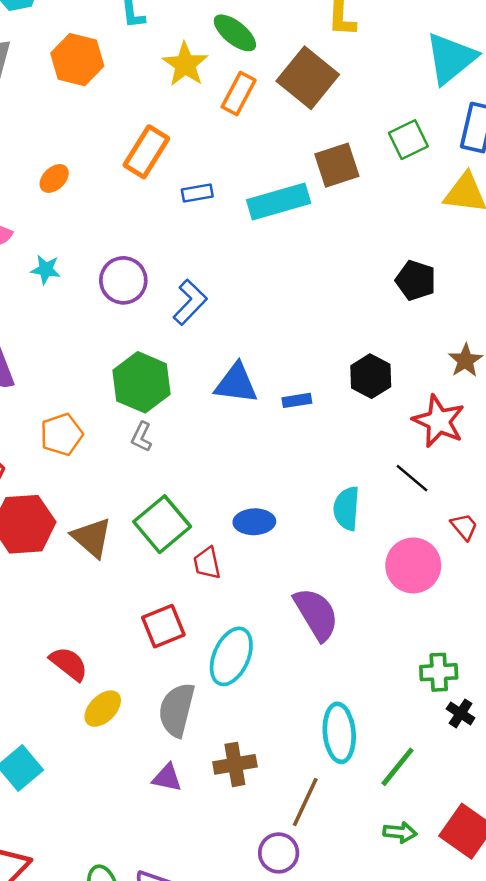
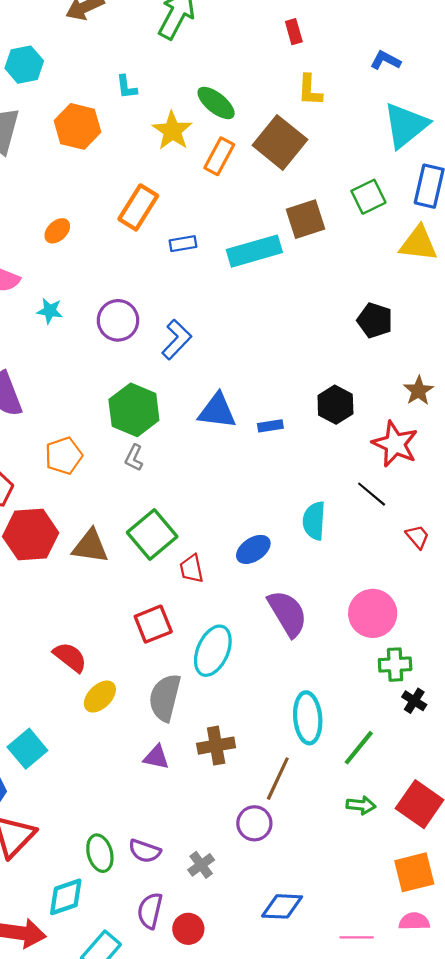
blue ellipse: (254, 522) -> (253, 549), moved, turned -32
brown triangle: (92, 538) -> (90, 546), turned -33
pink circle: (413, 565) -> (373, 613), moved

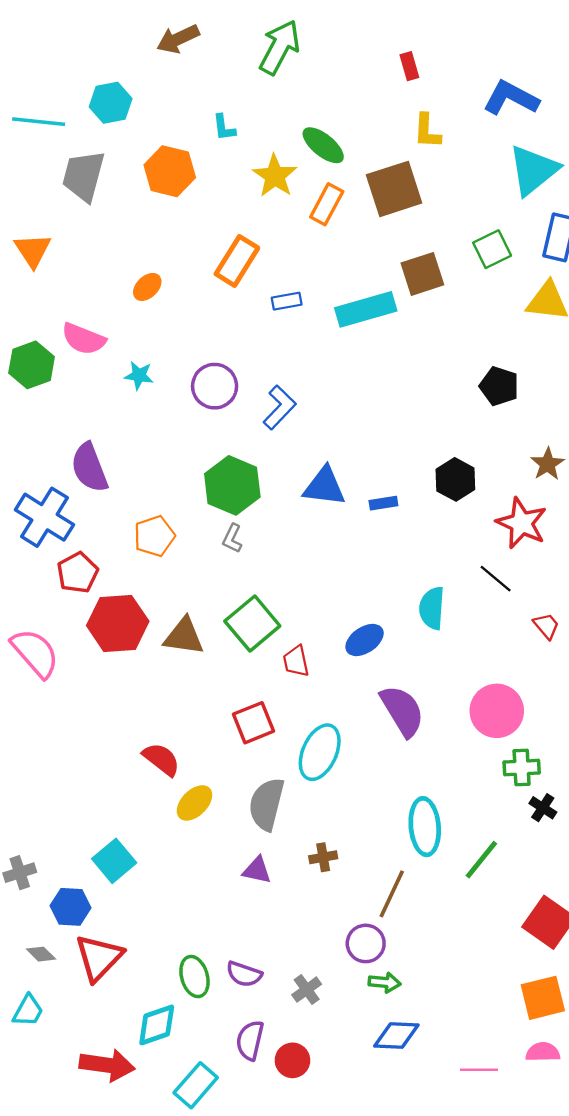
blue L-shape: (385, 60) -> (511, 98), size x1.6
brown square: (280, 142) -> (394, 189), turned 33
brown cross: (216, 746) -> (323, 857), size x0.7
green arrow: (361, 805) -> (385, 982), moved

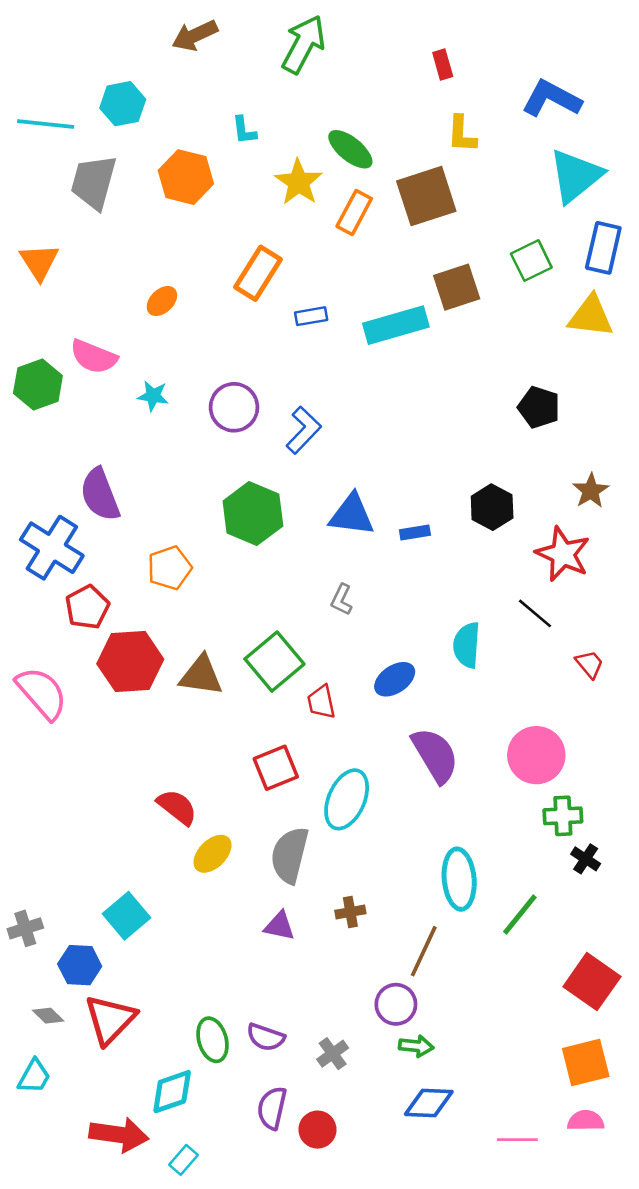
gray L-shape: (232, 538) -> (342, 600), moved
cyan rectangle: (196, 1085) -> (183, 1160), moved, size x0.6

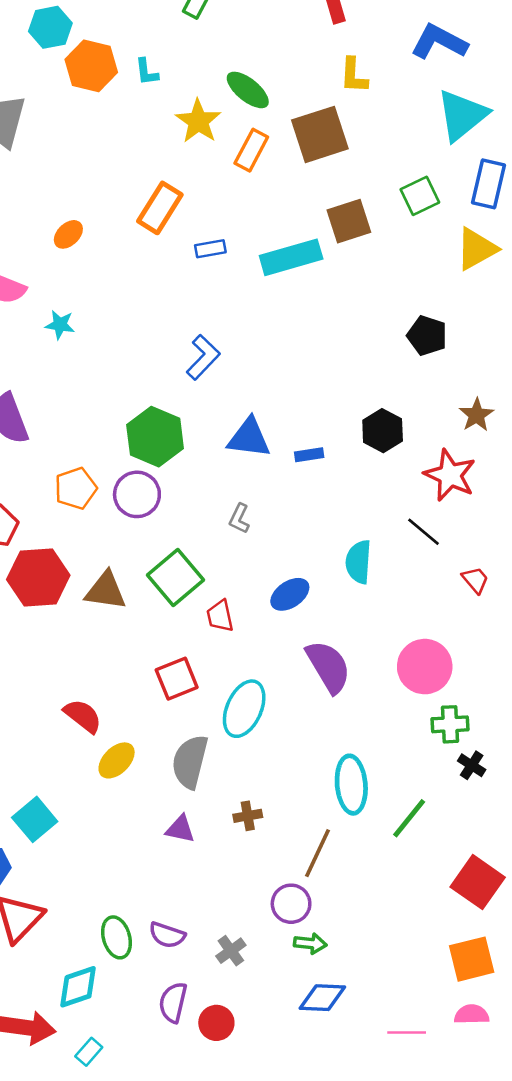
cyan hexagon: (123, 104) -> (50, 27), moved
orange hexagon: (186, 177) -> (91, 66), moved
yellow triangle: (591, 316) -> (476, 249), turned -36
purple circle: (234, 407) -> (137, 494), moved

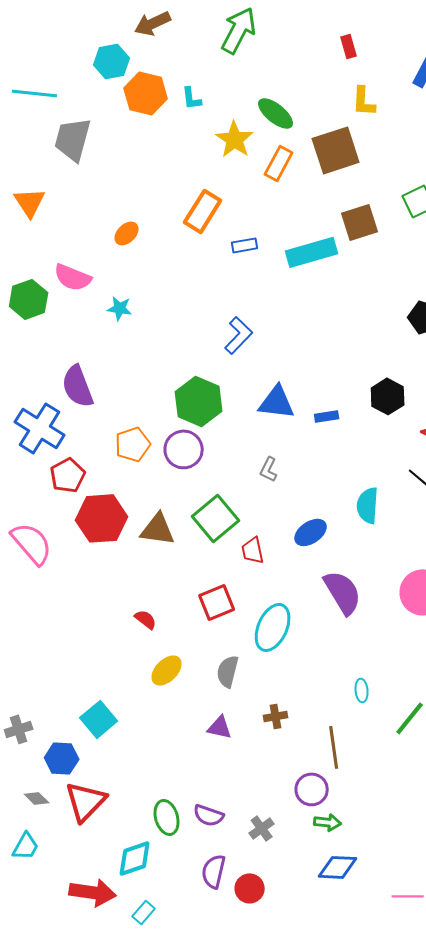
red semicircle: (83, 716) -> (146, 619), moved, size x0.7
gray semicircle: (190, 762) -> (228, 671), size x0.7
cyan ellipse: (351, 785) -> (362, 690), size x0.5
brown line: (318, 853) -> (334, 747), turned -33

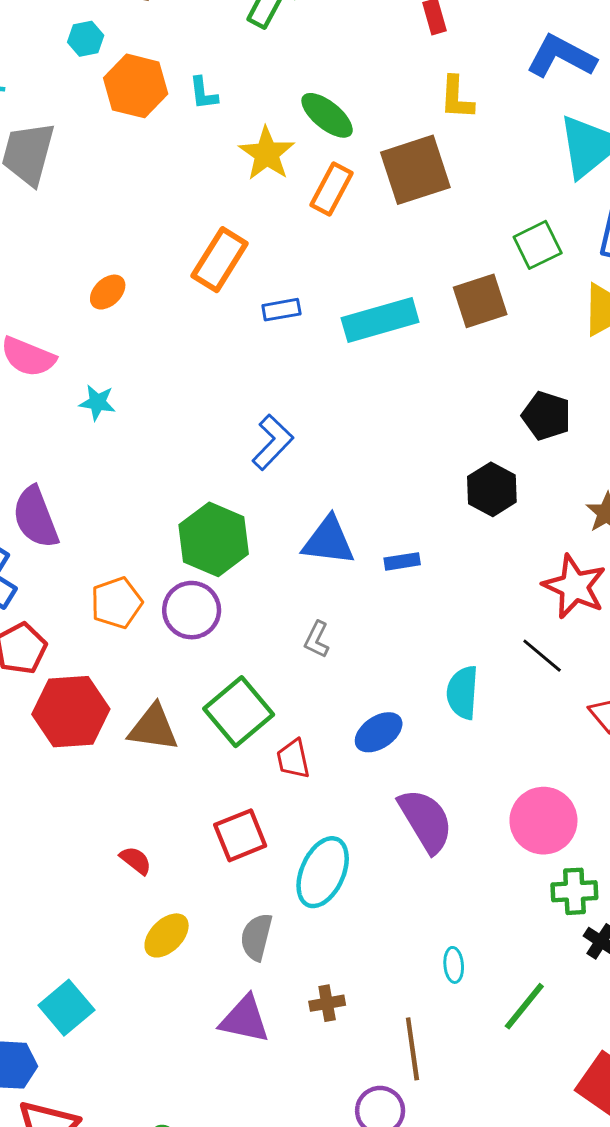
cyan hexagon: (112, 61) -> (86, 39), size x0.7
brown square: (360, 222) -> (480, 301), moved
black hexagon: (388, 396) -> (492, 489), moved
purple triangle: (220, 727) -> (245, 1019), size x1.4

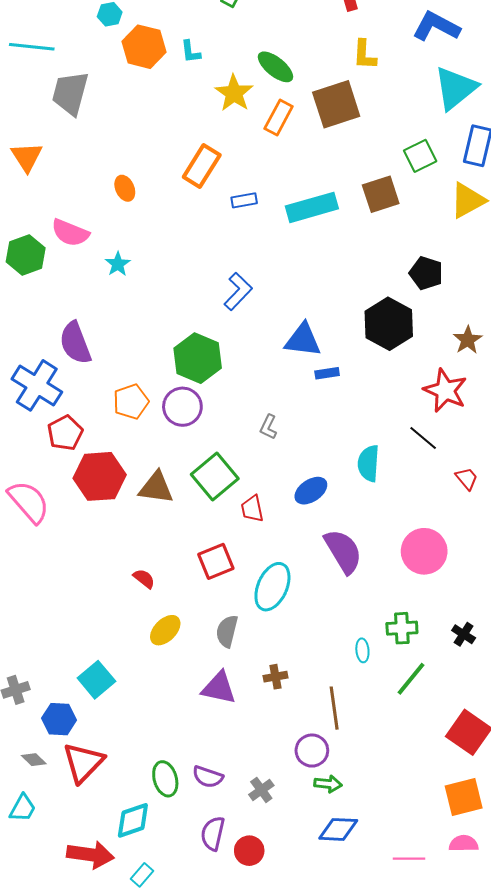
orange ellipse: (108, 292) -> (125, 188), turned -70
cyan star: (97, 402) -> (118, 264), turned 30
black hexagon: (492, 489) -> (389, 324), size x1.4
blue triangle: (329, 541) -> (303, 340), moved
green cross: (574, 891) -> (402, 628), moved

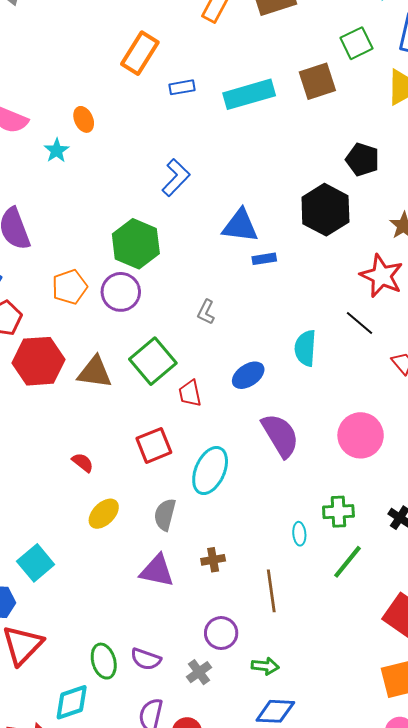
orange ellipse: (125, 188) -> (84, 119), moved
purple circle: (312, 751) -> (221, 633), moved

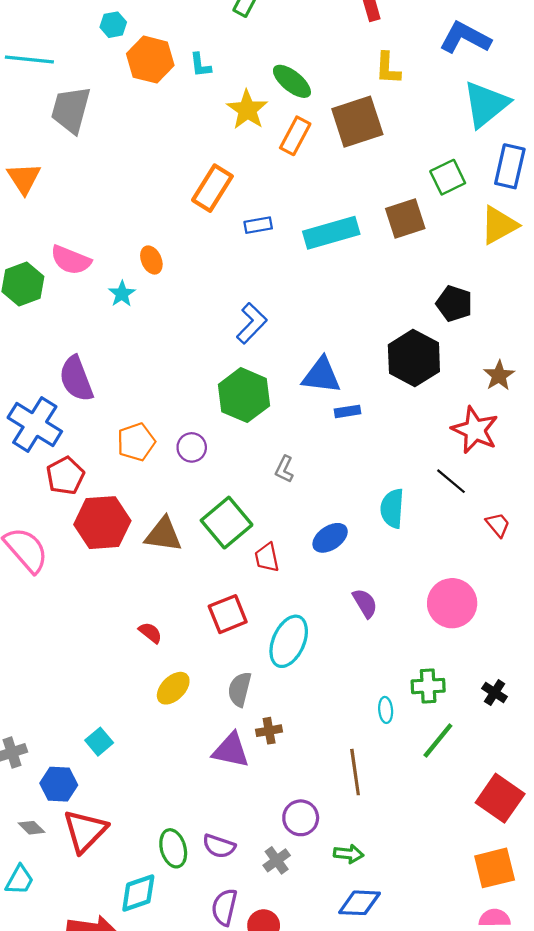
green hexagon: (136, 244) -> (244, 395), moved
purple circle: (121, 292) -> (192, 447), size x0.7
purple semicircle: (280, 435) -> (365, 603), size x0.6
brown cross: (213, 560) -> (269, 731), moved
cyan square: (36, 563) -> (99, 742), size x0.7

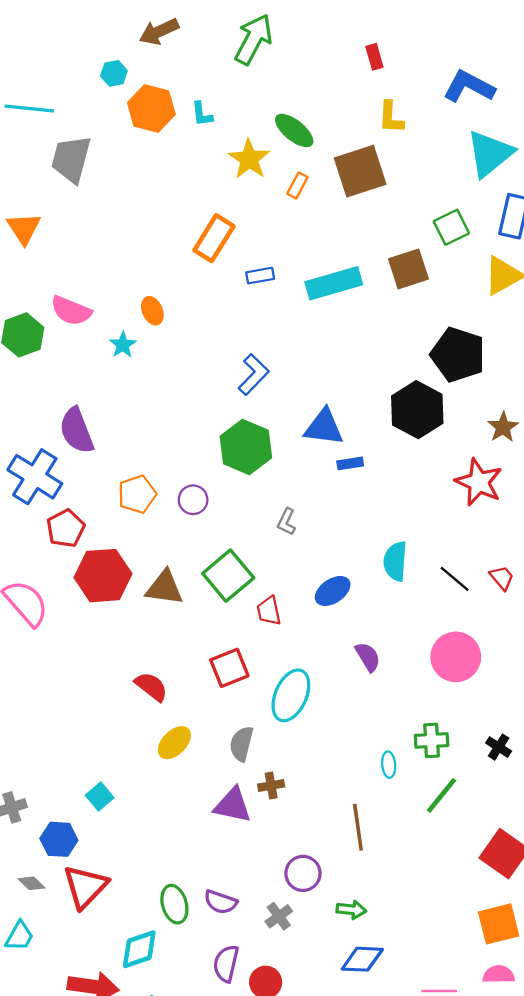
orange rectangle: (295, 136) -> (297, 185), size x0.7
black pentagon: (454, 304) -> (458, 355), size x1.5
black line: (451, 481) -> (455, 579), moved
red semicircle: (150, 633) -> (151, 687), size x1.4

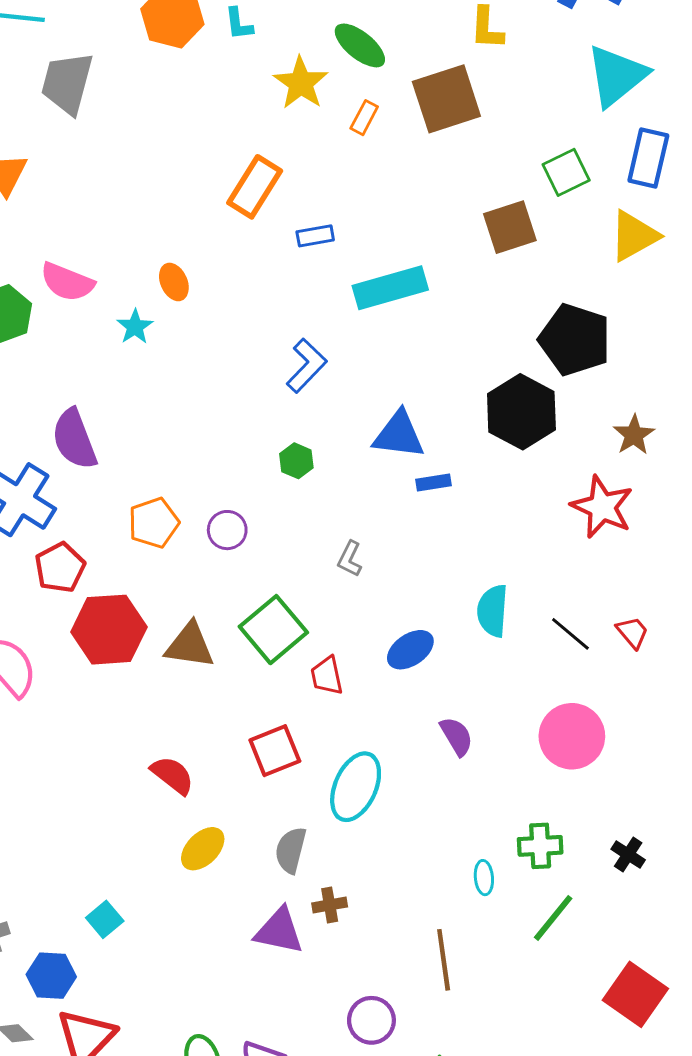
cyan rectangle: (334, 283) -> (390, 288), moved
green hexagon: (246, 447) -> (296, 461), size x0.5

